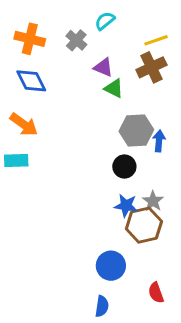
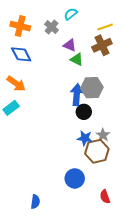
blue arrow: (159, 141) -> (77, 95), moved, size x1.5
cyan rectangle: (16, 160) -> (11, 108), turned -35
blue semicircle: (102, 306) -> (35, 202), moved

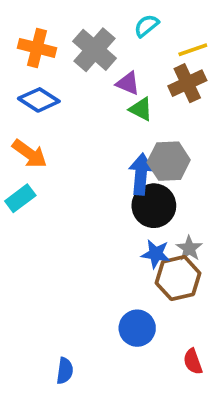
cyan semicircle: (71, 14) -> (146, 26), moved
gray cross: (51, 27) -> (95, 50), size x1.6
blue diamond: (21, 54) -> (39, 100), turned -30
black circle: (84, 112) -> (154, 206), size x1.5

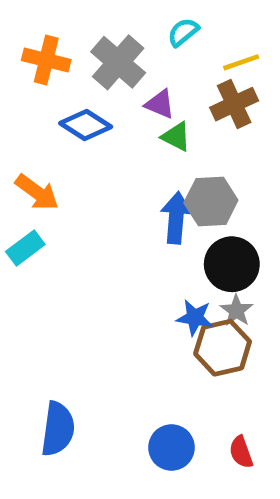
blue diamond: (39, 100) -> (86, 125), moved
black circle: (154, 206) -> (232, 264), moved
blue circle: (137, 328) -> (171, 447), moved
blue semicircle: (65, 371) -> (58, 429), moved, size x1.6

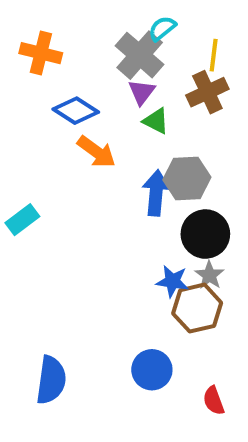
gray cross: (118, 62) -> (140, 55), moved
yellow line: (241, 62) -> (214, 55), turned -64
purple triangle: (160, 104) -> (142, 92), turned 44
orange arrow: (37, 192) -> (96, 152), moved
blue circle: (171, 447) -> (152, 370), moved

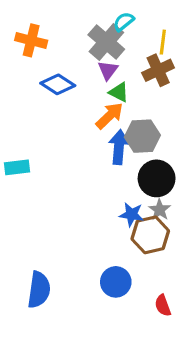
orange arrow: (96, 152) -> (110, 116), moved, turned -80
cyan rectangle: (22, 220) -> (17, 167), turned 30

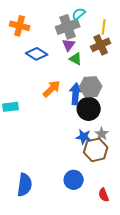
gray cross: (106, 42) -> (68, 27), turned 30
orange arrow: (110, 116) -> (52, 89), moved
black circle: (157, 178) -> (89, 109), moved

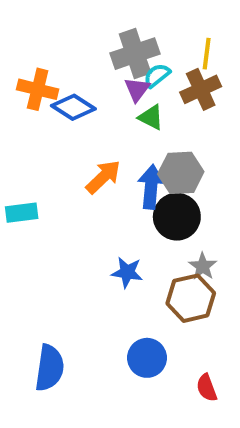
cyan semicircle: (79, 14) -> (157, 75), moved
orange cross: (20, 26) -> (38, 89), moved
blue star: (84, 137) -> (127, 272), moved

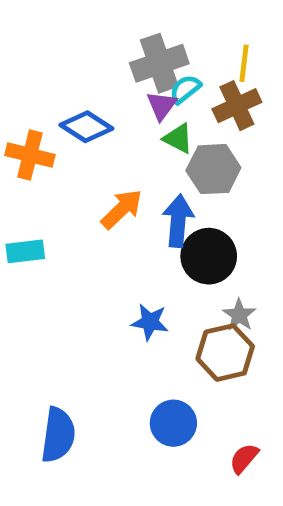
orange cross: (38, 89) -> (30, 155), moved
gray hexagon: (181, 173) -> (213, 169), moved
red semicircle: (207, 388) -> (244, 458), turned 60

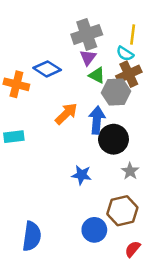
cyan semicircle: (185, 89) -> (125, 54), moved, turned -108
brown cross: (237, 106) -> (129, 74), moved
brown hexagon: (225, 353) -> (122, 211), moved

